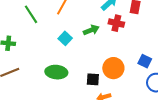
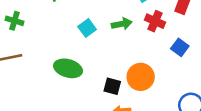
blue square: (145, 61) -> (180, 47), moved

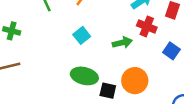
green arrow: (122, 24) -> (122, 43), moved
green ellipse: (68, 68) -> (84, 76), moved

